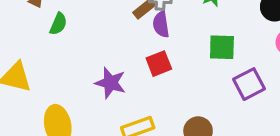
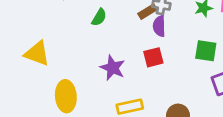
green semicircle: (58, 24) -> (99, 17), moved

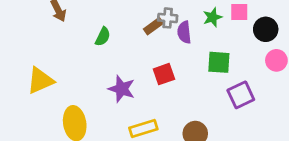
purple semicircle: (159, 26) -> (184, 32), moved
yellow triangle: (37, 53) -> (40, 81), turned -40

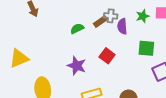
green semicircle: (103, 37) -> (77, 29), moved, turned -144
red square: (164, 74) -> (107, 56), turned -35

